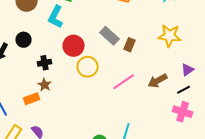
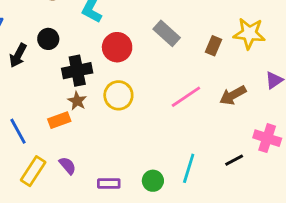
brown rectangle: (130, 45) -> (213, 46), moved
black cross: (45, 63) -> (77, 71), size x1.5
yellow circle: (88, 67) -> (118, 95), moved
black line: (184, 90) -> (234, 160), moved

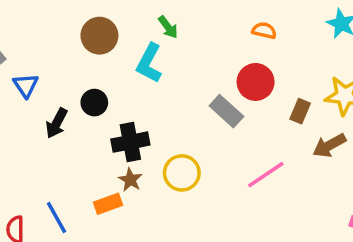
gray rectangle: (167, 33) -> (226, 111), moved
red circle: (117, 47) -> (256, 82), moved
brown arrow: (233, 95) -> (329, 145), moved

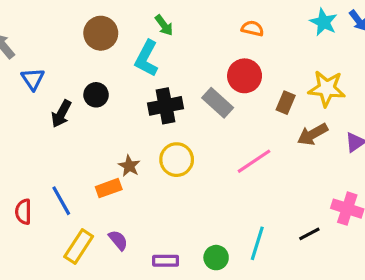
black cross: (130, 142) -> (166, 106), moved

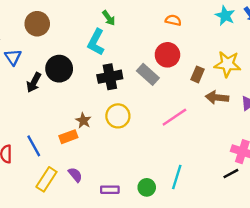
brown circle: (101, 33) -> (37, 24), moved
black circle: (96, 95) -> (59, 69), size x1.5
brown arrow: (312, 134) -> (217, 97), turned 35
black line: (309, 234) -> (231, 174), moved

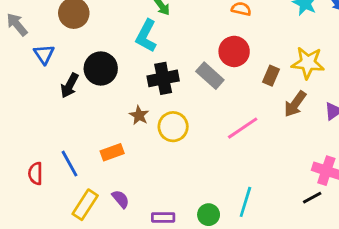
brown arrow: (217, 97) -> (295, 104), turned -60
brown star: (83, 121) -> (139, 115), moved

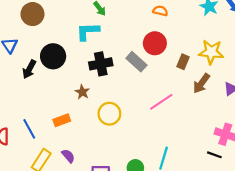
cyan L-shape: (146, 36) -> (88, 31), turned 60
yellow circle: (173, 127) -> (109, 114), moved
black line: (312, 198) -> (214, 155), turned 48

